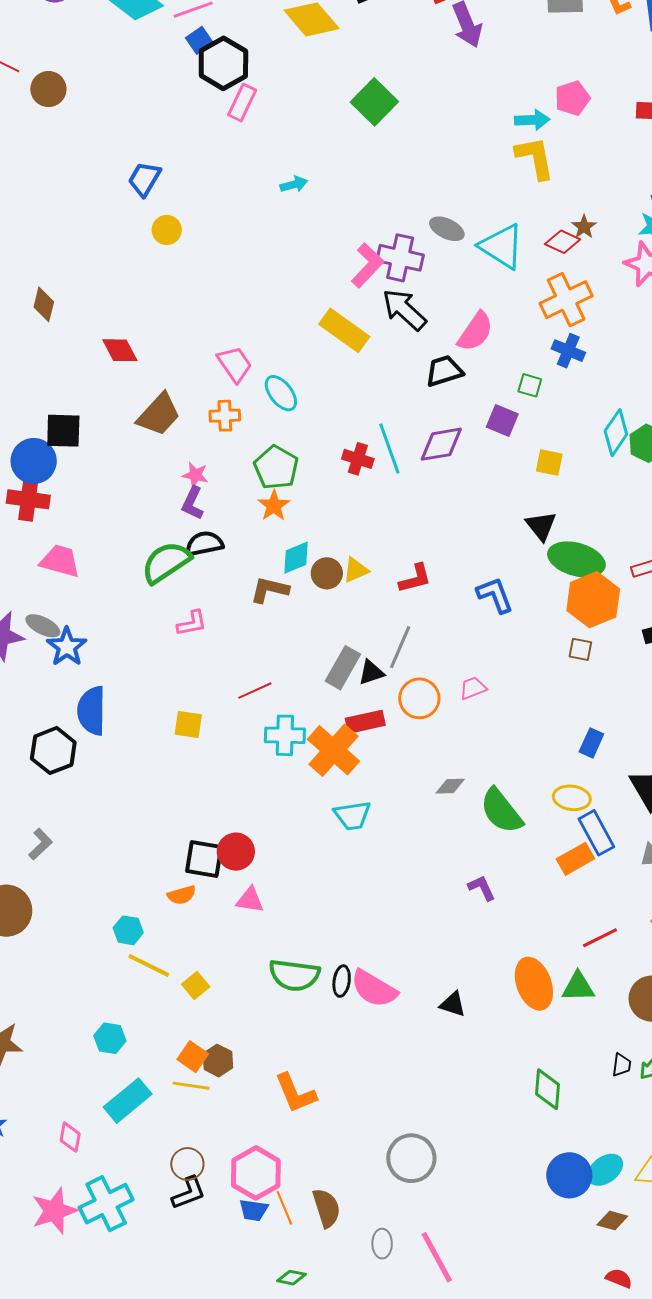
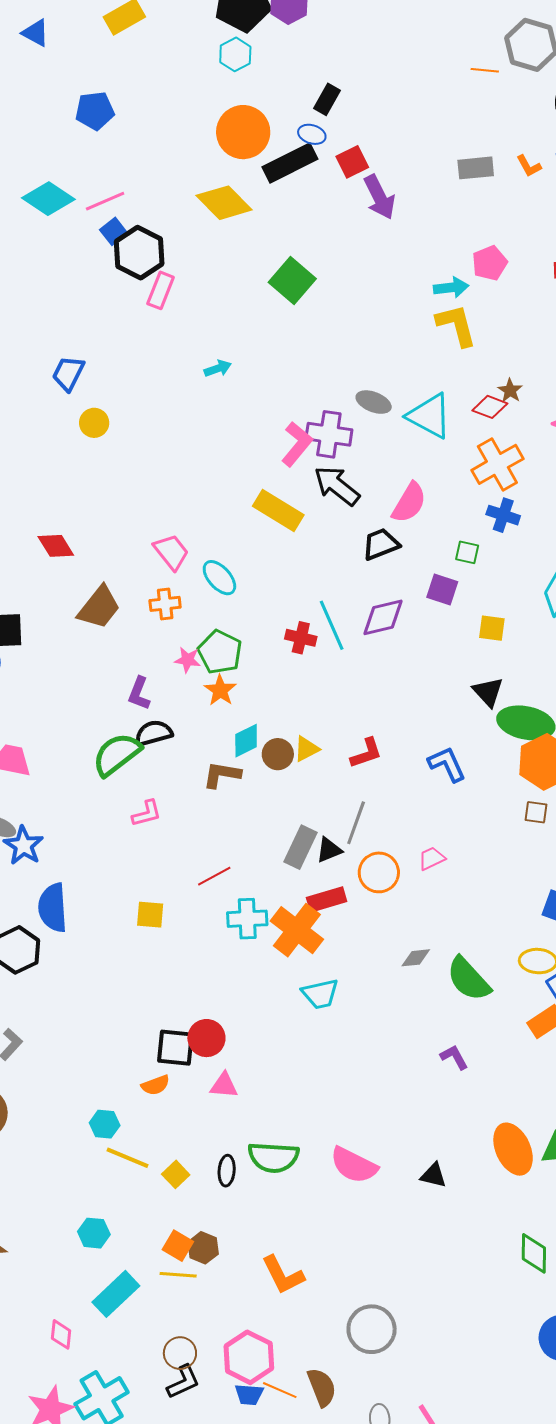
pink star: (195, 475) -> (188, 660), moved
black ellipse: (342, 981) -> (227, 1171), moved
gray circle: (411, 1158) -> (372, 1329), moved
orange line: (284, 1208) -> (280, 1390), turned -40

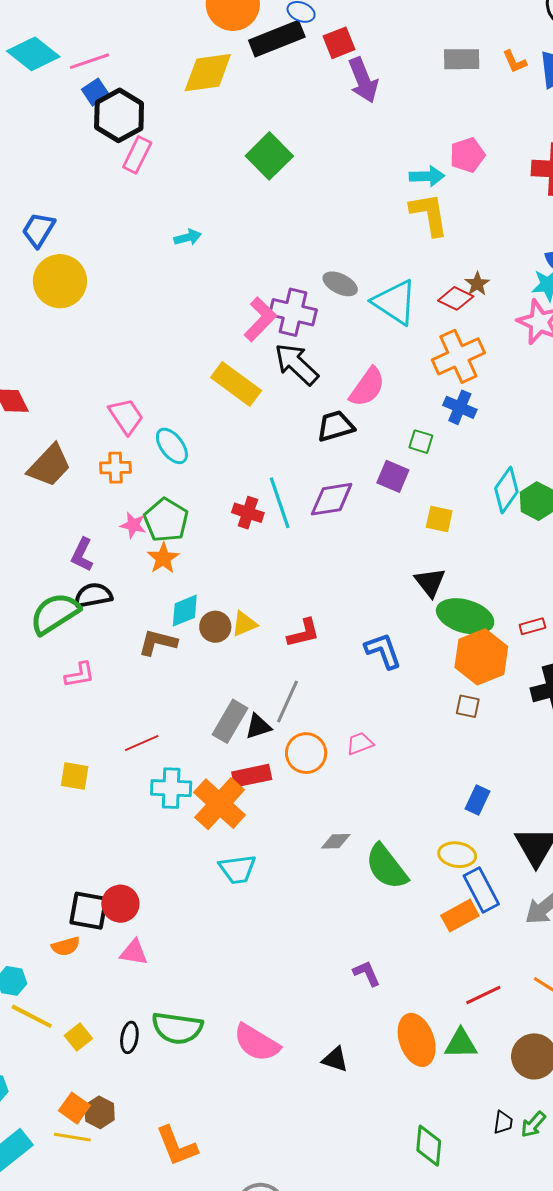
yellow diamond: (224, 203) -> (208, 73), turned -58
yellow circle: (94, 423) -> (60, 281), size x1.8
purple L-shape: (454, 1057) -> (367, 973), moved

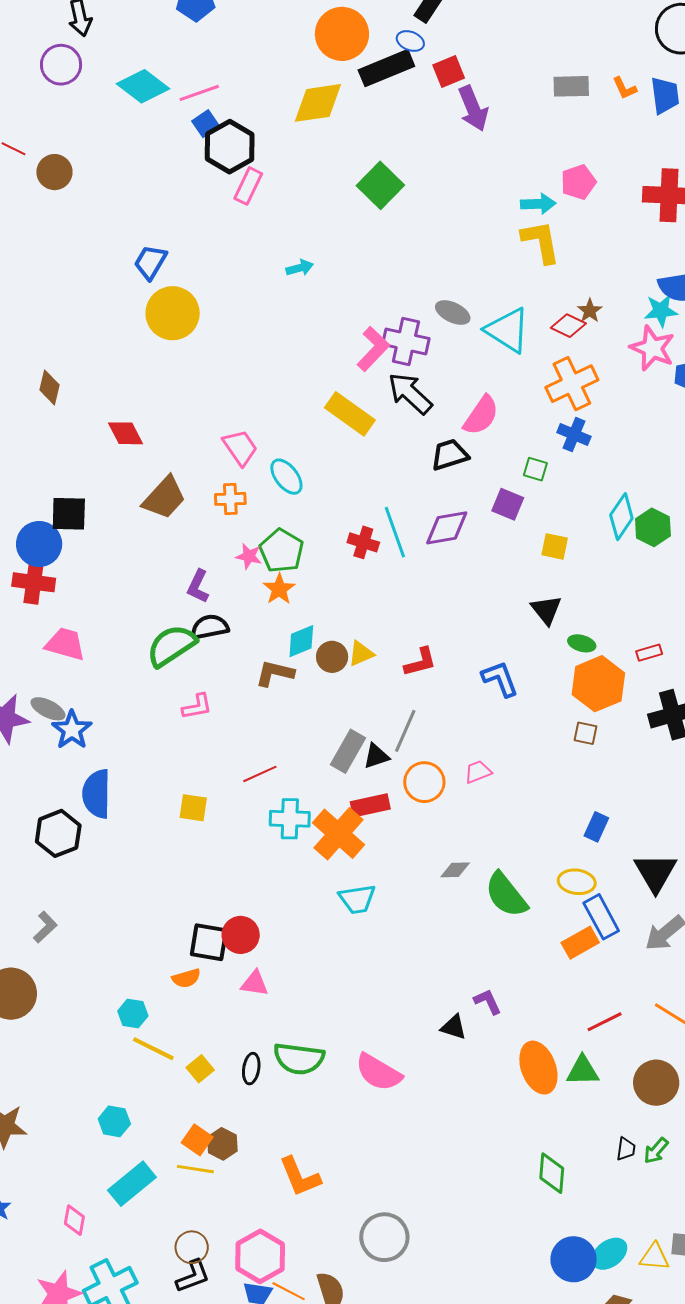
green ellipse: (465, 616) -> (582, 643), size x0.5
black triangle: (335, 1059) -> (454, 1027), moved

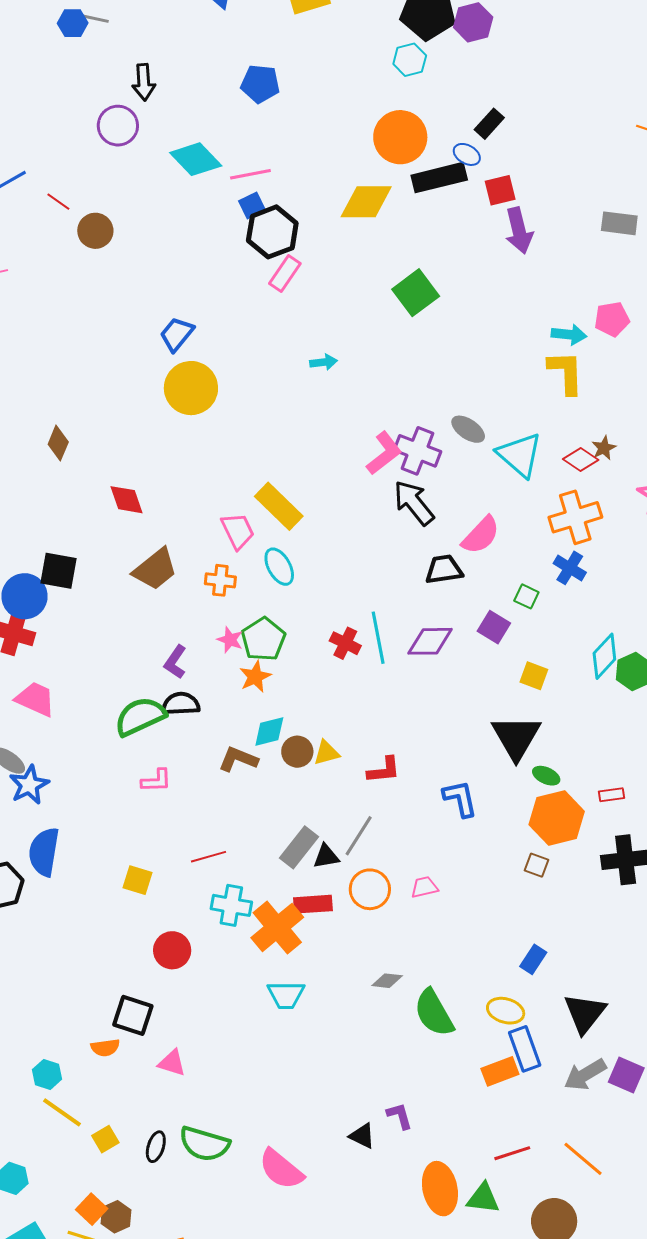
yellow rectangle: (350, 414) -> (279, 506), moved
black triangle: (546, 610) -> (516, 737), size x1.6
red circle: (241, 935) -> (172, 950), moved

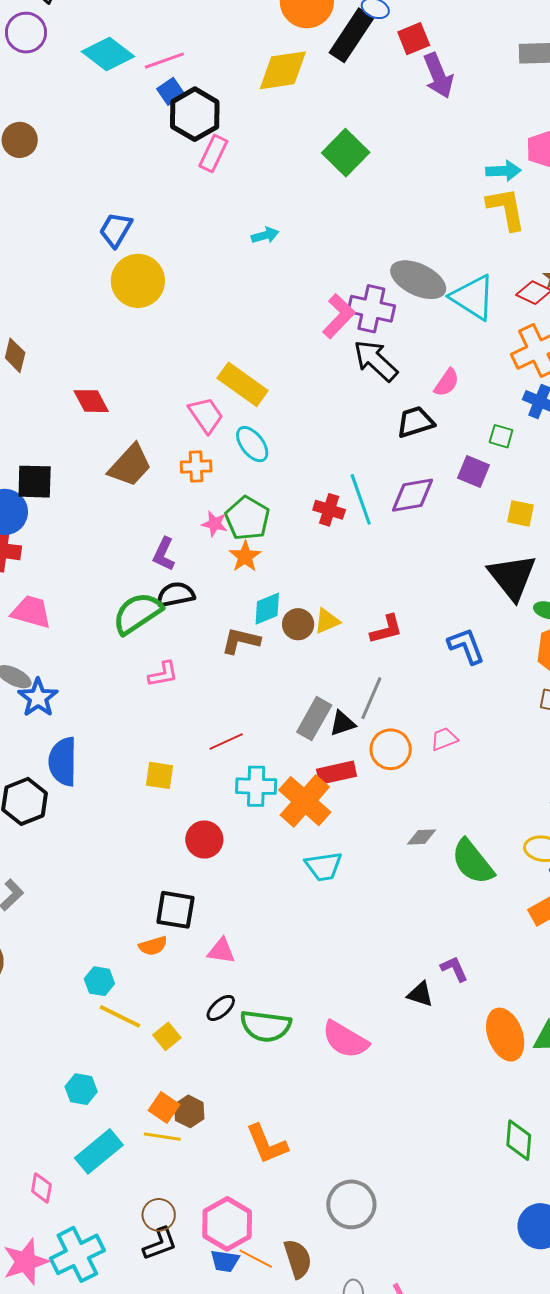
black rectangle: (439, 178) -> (351, 35), turned -34
gray ellipse: (468, 429) -> (418, 280), size x1.6
pink semicircle: (481, 535) -> (447, 383), size x0.7
black ellipse: (156, 1147) -> (221, 1008), moved, turned 40

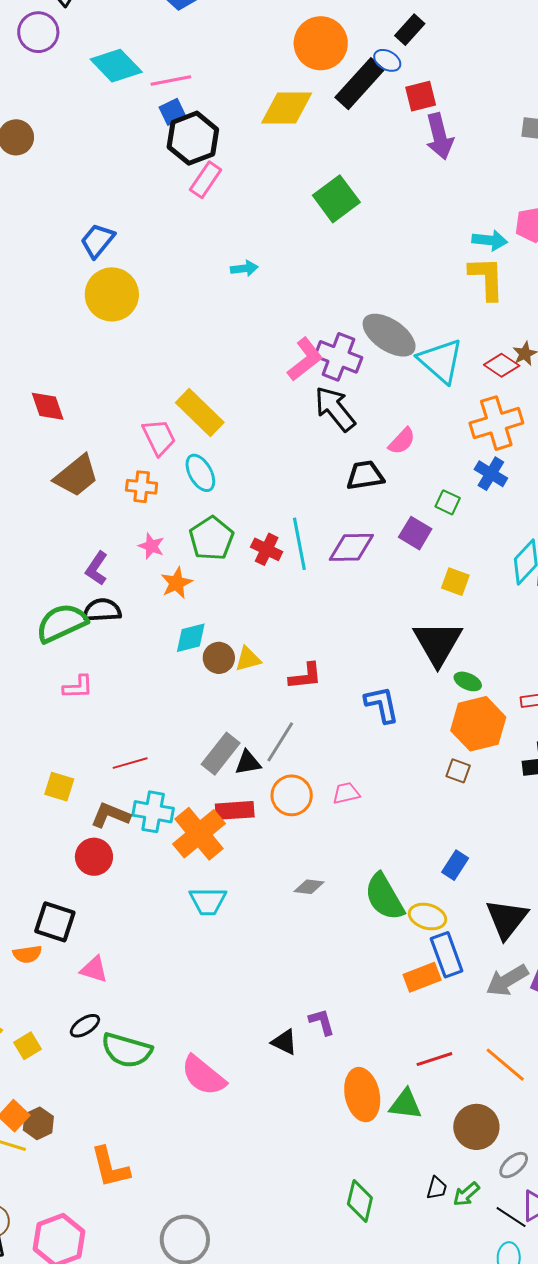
green pentagon: (247, 518) -> (211, 538), moved
brown L-shape: (241, 641) -> (110, 815), moved
green semicircle: (473, 862) -> (384, 897), moved

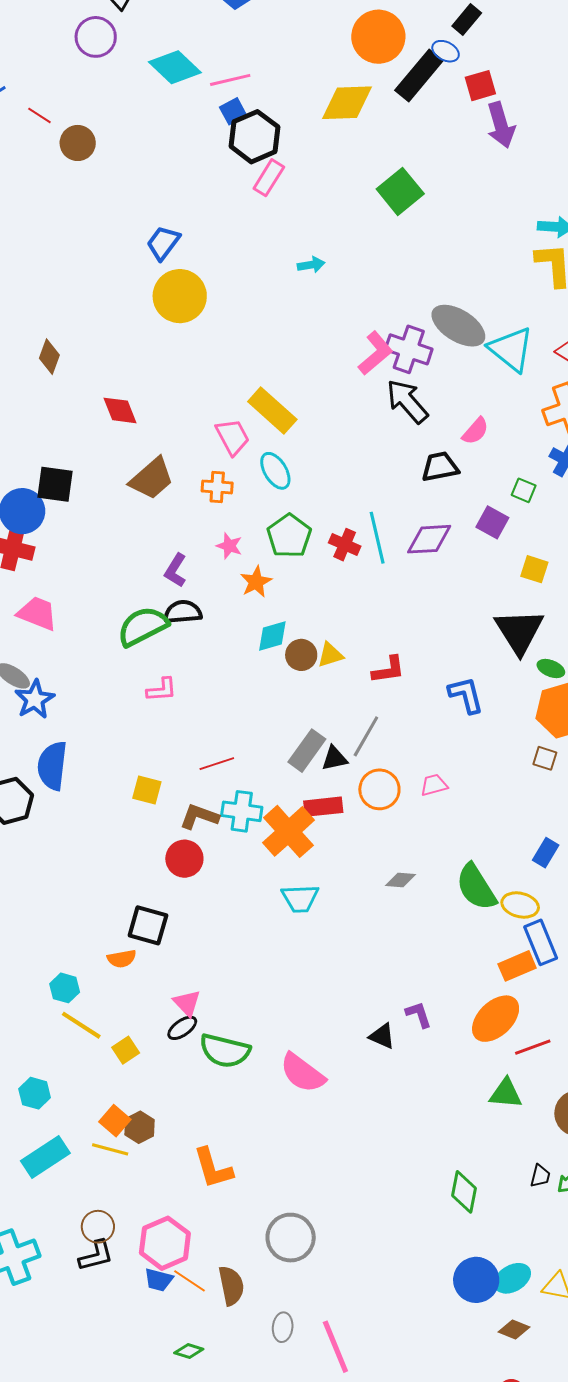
pink triangle: (94, 969) -> (187, 1003), moved, turned 32
orange ellipse: (362, 1095) -> (496, 1019), moved, turned 60

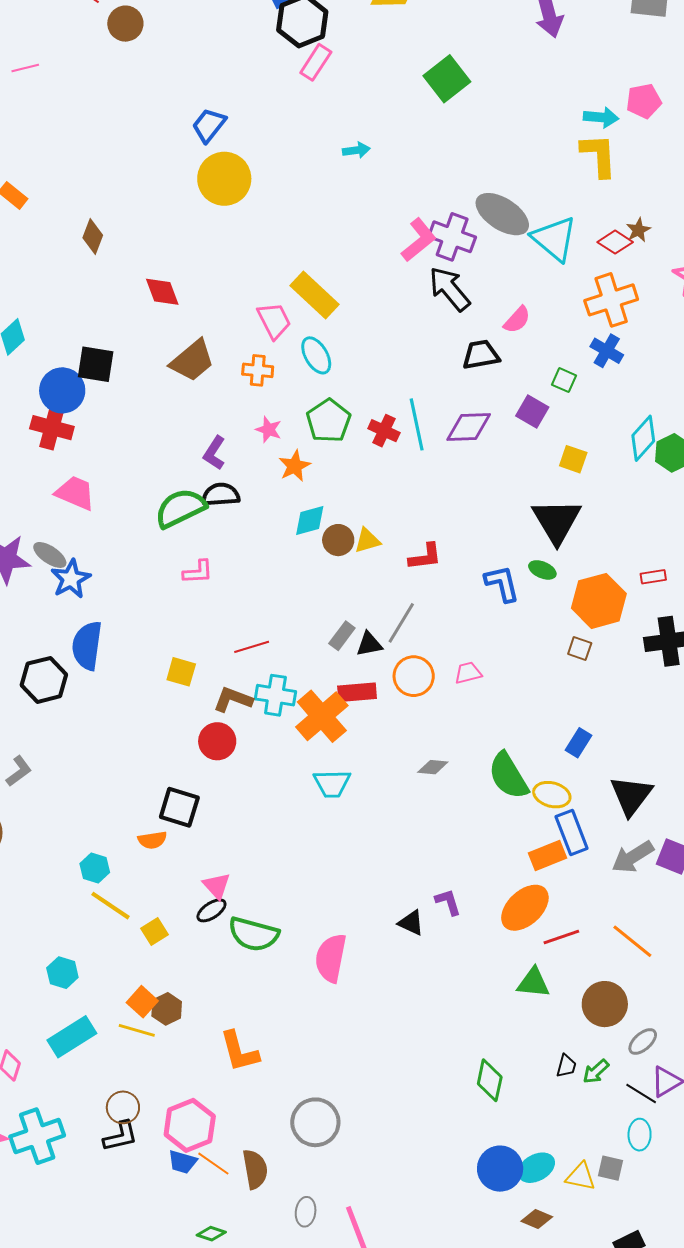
green ellipse: (551, 669) -> (542, 570), moved
gray rectangle: (307, 751) -> (342, 636), size x0.7
pink semicircle: (303, 1073) -> (331, 958), turned 63

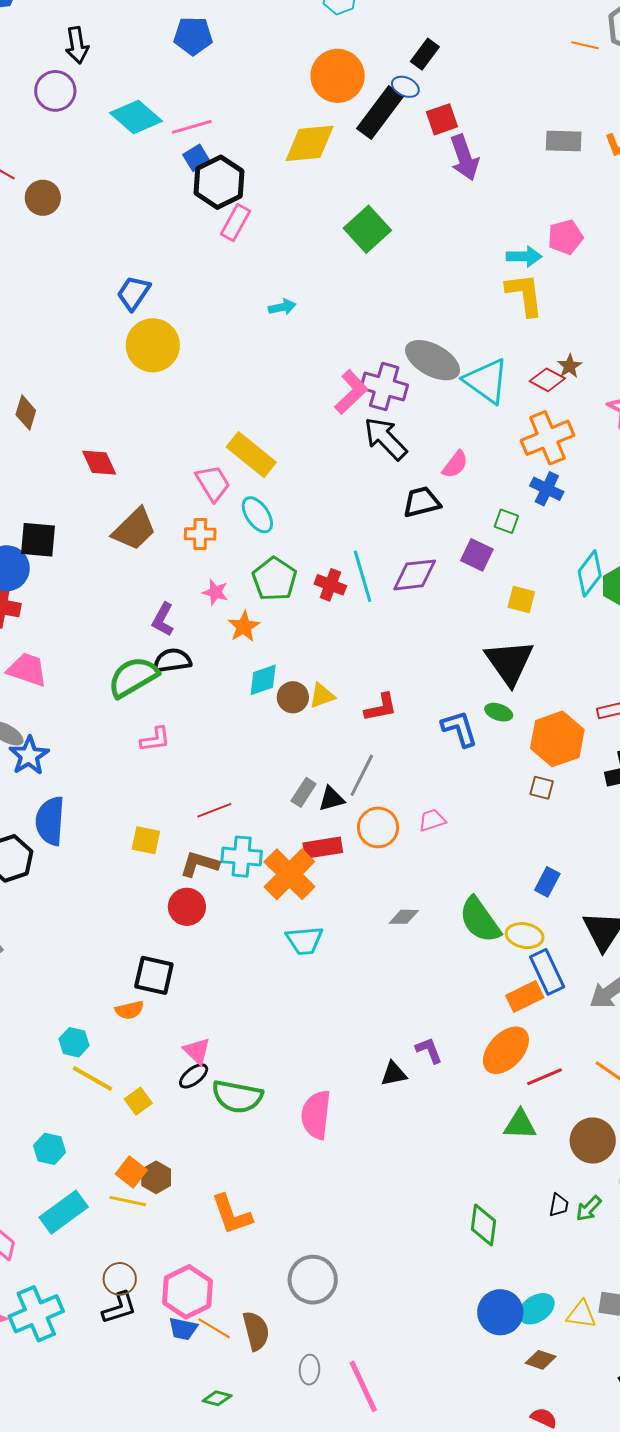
black triangle: (411, 923) -> (394, 1074), turned -32

